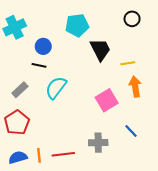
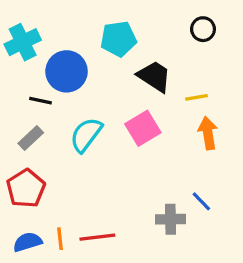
blue circle: (43, 46) -> (67, 71), size x1.6
black trapezoid: (100, 50) -> (154, 76), turned -30
black line: (39, 65) -> (41, 101), moved
pink square: (107, 100) -> (143, 128), moved
gray cross: (98, 143) -> (171, 219), moved

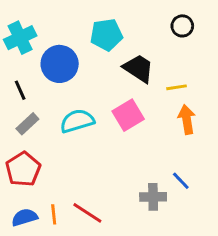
black line: (41, 101) -> (20, 90), moved, turned 54
cyan semicircle: (86, 135) -> (77, 121), turned 36
red line: (97, 237) -> (87, 213), turned 40

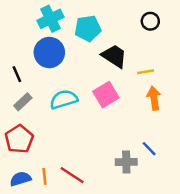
cyan cross: (20, 38) -> (51, 19), moved

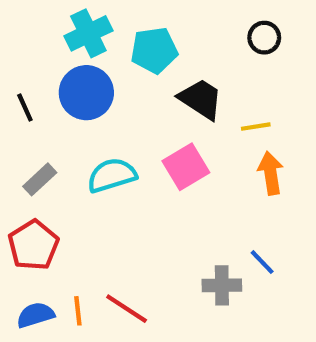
black line: (17, 74) -> (25, 107), moved

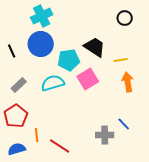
cyan pentagon: (154, 50) -> (69, 60), moved
orange line: (78, 311) -> (37, 135), moved

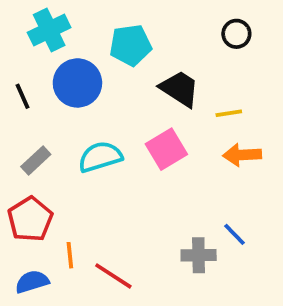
cyan cross: (42, 16) -> (49, 30), moved
cyan pentagon: (69, 60) -> (130, 45), moved
orange arrow: (128, 82) -> (242, 155), turned -84

